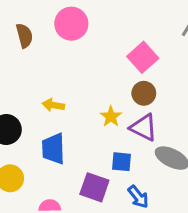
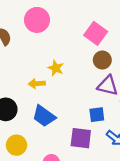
yellow star: (111, 117) -> (56, 68), moved
blue trapezoid: (53, 149) -> (44, 116), turned -40

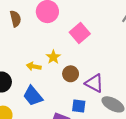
pink square: (96, 33) -> (80, 33), moved
brown circle: (102, 60) -> (71, 74), moved

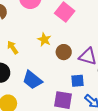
yellow arrow: (34, 66) -> (13, 47), moved, turned 56

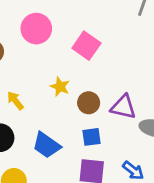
blue square: (77, 81) -> (92, 137), moved

